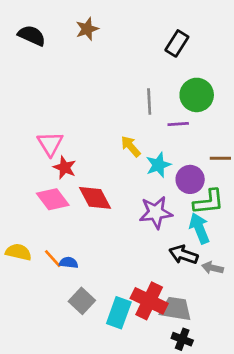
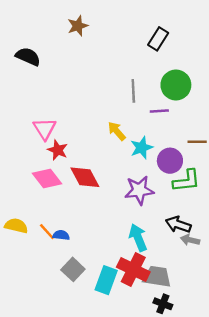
black semicircle: (32, 36) -> (28, 57), moved
cyan arrow: (199, 228) -> (138, 238), moved
black arrow: (183, 255) -> (178, 225), moved

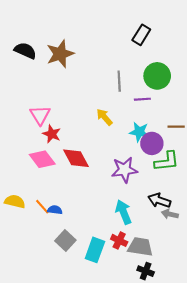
brown star: (78, 26) -> (60, 54), moved, size x1.5
cyan star: (142, 148) -> (139, 132), moved, turned 30
red cross: (133, 269) -> (119, 240), size x0.6

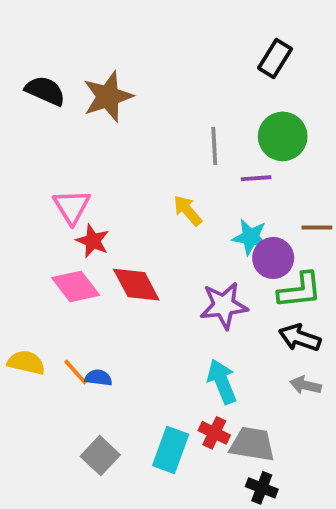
black rectangle: (141, 35) -> (275, 59), moved
black arrow: (159, 200) -> (300, 338), moved
gray square: (65, 240) -> (100, 456), moved

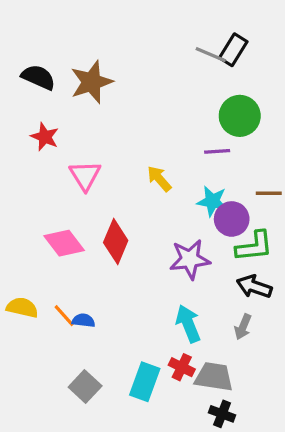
gray line: (214, 146) -> (211, 55), moved, turned -64
pink triangle: (72, 207) -> (85, 175), moved
red star: (93, 241) -> (45, 137), moved
red diamond: (136, 285) -> (116, 242), turned 51
gray arrow: (305, 385) -> (243, 327), moved, turned -80

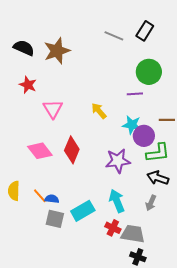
gray line: (211, 55) -> (114, 36), moved
yellow semicircle: (22, 308) -> (14, 191), turned -102
cyan rectangle: (145, 382) -> (83, 211), moved, turned 40
gray square: (85, 387) -> (55, 219), moved, turned -30

